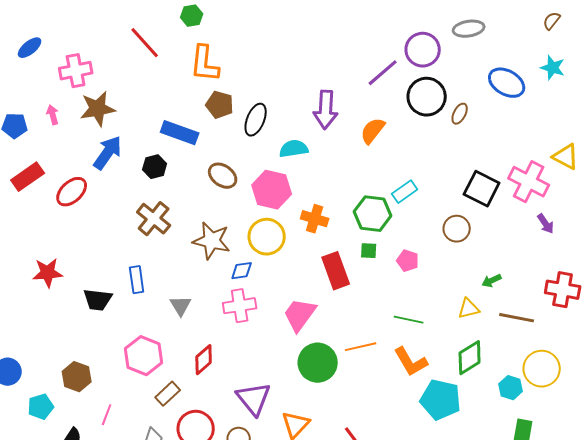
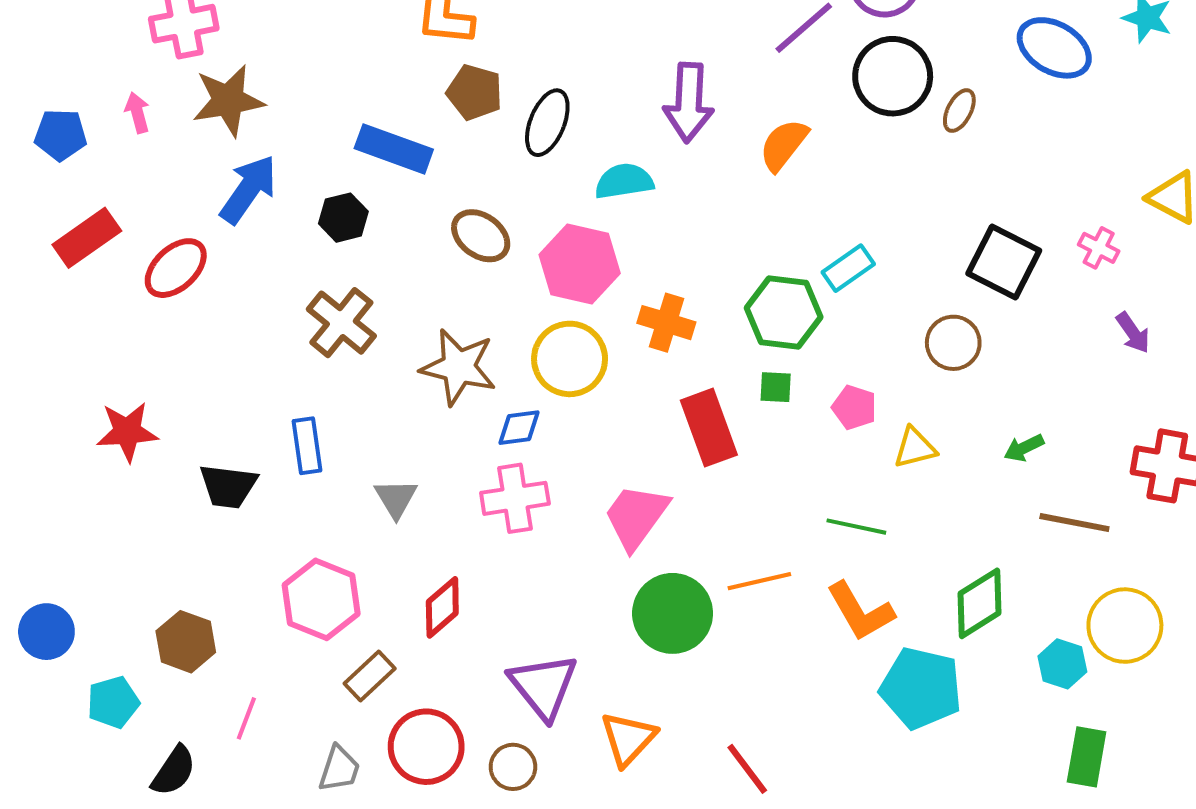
pink cross: (529, 182) -> (1099, 248), size x0.5
yellow triangle: (469, 309) -> (915, 448), moved

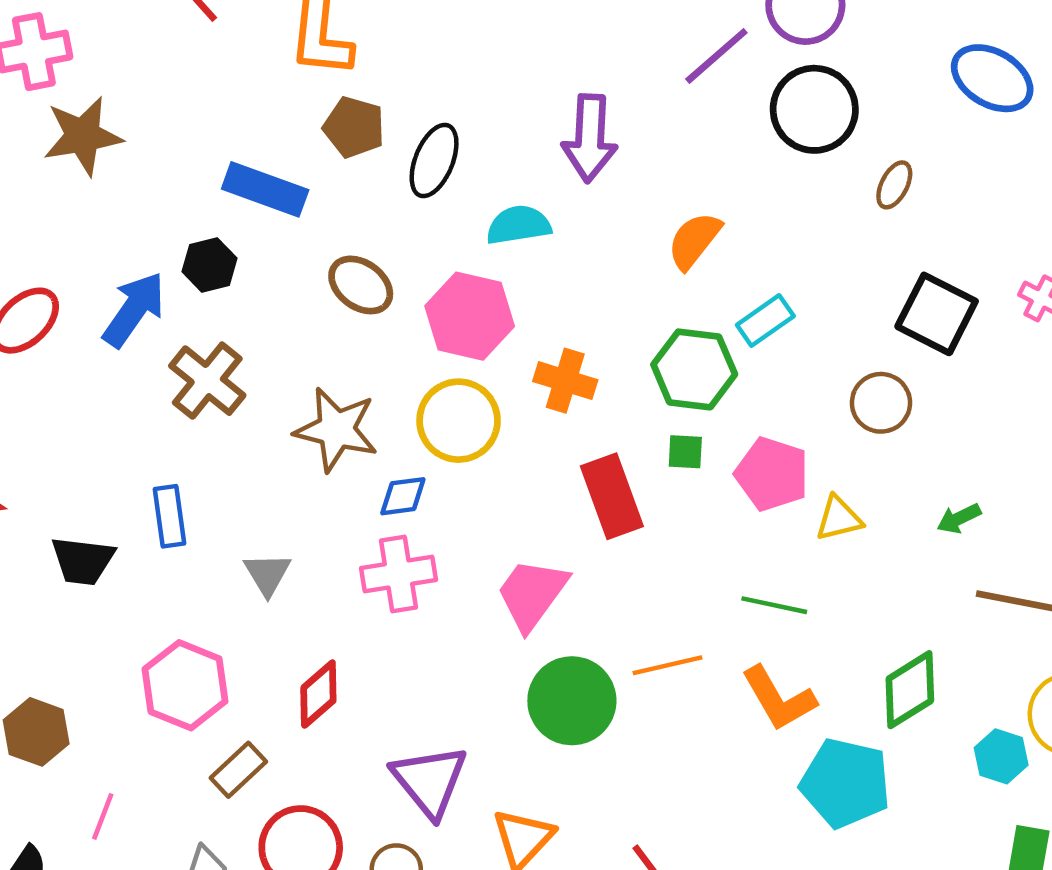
brown ellipse: (959, 111) -> (894, 185), moved
orange semicircle: (784, 145) -> (694, 241), moved
blue arrow: (248, 189) -> (134, 309), moved
pink pentagon: (854, 407) -> (772, 474), size x1.5

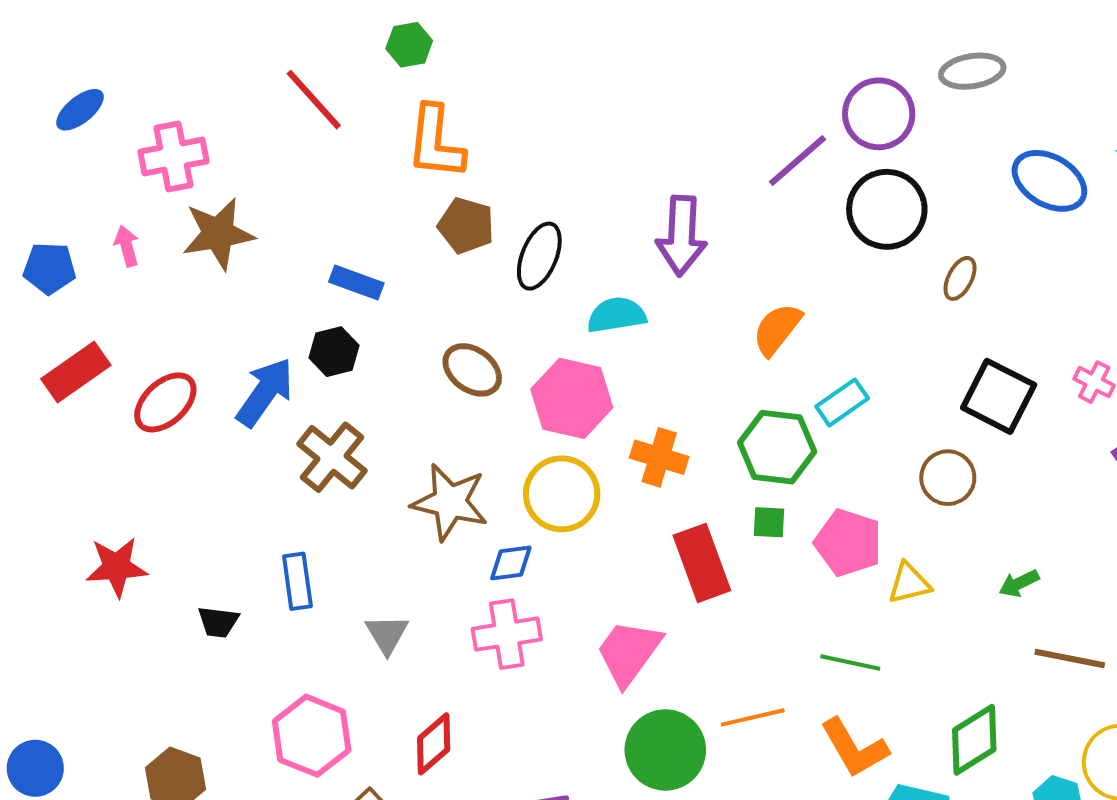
blue rectangle: (265, 189) -> (356, 283), moved, size x0.7
black trapezoid: (83, 561) -> (218, 622), size x0.7

